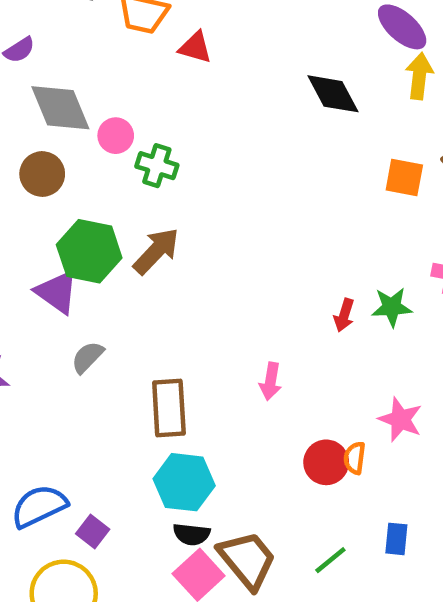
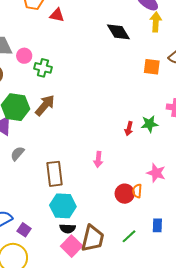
brown trapezoid: (247, 560) -> (93, 238), turned 56

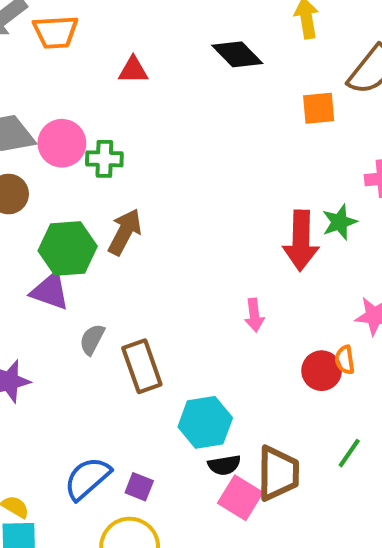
red triangle: (57, 15) -> (133, 70), moved
pink circle: (24, 56) -> (62, 143), size x1.5
red arrow: (129, 129) -> (301, 241), size x2.0
brown rectangle: (54, 174) -> (142, 366), moved

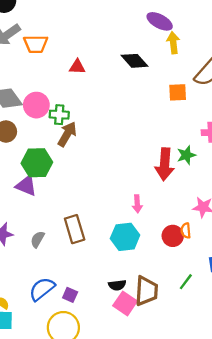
brown arrow: (125, 232) -> (67, 134), moved
gray semicircle: (92, 339) -> (38, 239), moved
cyan hexagon: (205, 422) -> (125, 237), moved

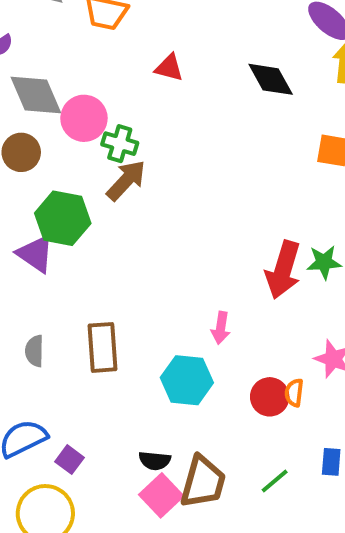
gray semicircle: (38, 239) -> (34, 351), turned -42

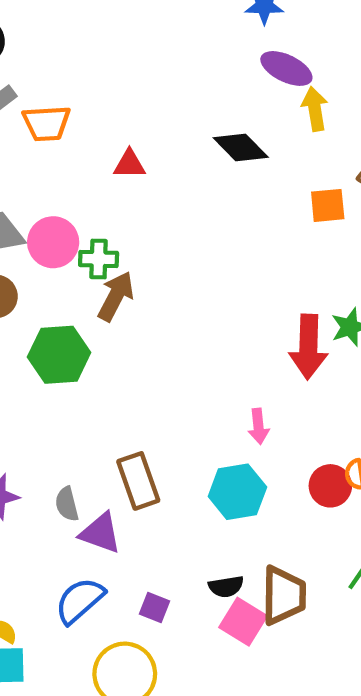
purple triangle: (35, 254) -> (100, 533), moved
purple square: (69, 460) -> (154, 608), moved

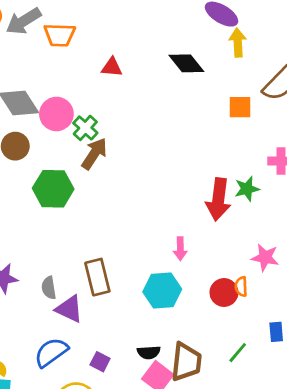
green cross: (99, 259) -> (85, 128), turned 35

